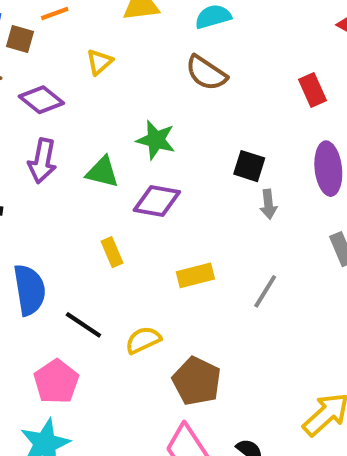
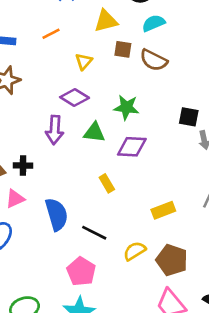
brown square: (20, 39) -> (123, 49), moved
purple diamond: (41, 100) -> (75, 97), moved
yellow rectangle: (195, 275) -> (163, 210), moved
yellow semicircle: (143, 340) -> (135, 251), moved

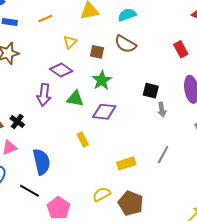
brown square: (123, 49) -> (97, 52), moved
green star: (126, 107) -> (102, 80), turned 30
black cross: (23, 165) -> (17, 122), turned 32
black line: (94, 233) -> (29, 191), moved

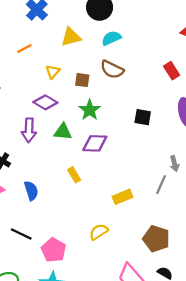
gray arrow: (162, 110) -> (175, 164), moved
blue semicircle: (42, 162) -> (31, 191), moved, size x0.7
brown pentagon: (131, 203) -> (156, 239), moved

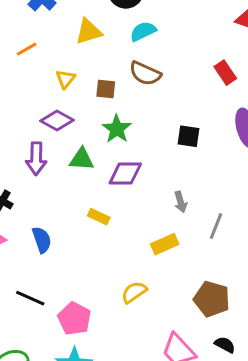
gray arrow: (175, 164) -> (181, 202), moved
yellow rectangle: (74, 175) -> (99, 217), turned -32

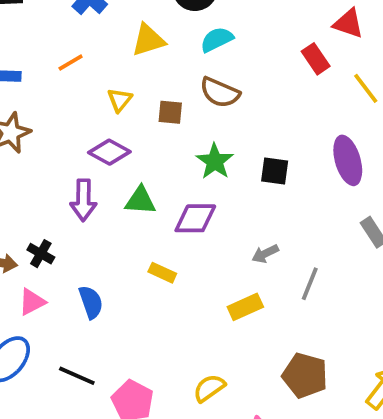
red rectangle: (225, 73) -> (316, 59), moved
green star: (117, 129) -> (215, 161), moved
gray arrow: (181, 202) -> (265, 254), turned 80
yellow semicircle: (134, 292) -> (209, 388), moved

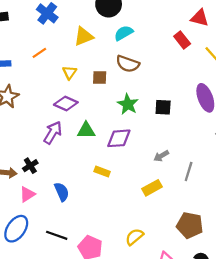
purple arrow: (83, 200) -> (53, 133), turned -145
black cross: (41, 254) -> (30, 166), turned 32

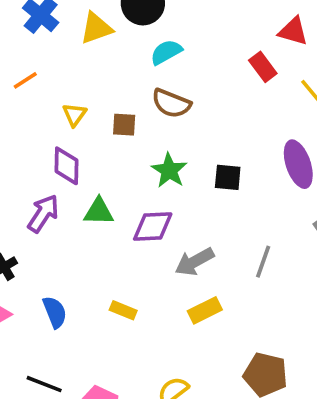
yellow triangle: (84, 36) -> (96, 28), moved
purple diamond: (66, 103) -> (67, 166), turned 65
gray arrow: (161, 156) -> (195, 262), moved, size x1.5
yellow rectangle: (102, 171) -> (123, 310), moved
gray line: (189, 171) -> (263, 262), moved

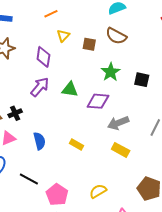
orange line: (25, 80) -> (51, 14), moved
purple diamond: (67, 166) -> (43, 57), moved
yellow rectangle: (205, 310) -> (121, 150), turned 48

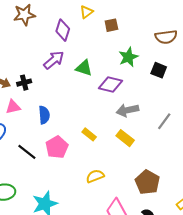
brown semicircle: (116, 36) -> (166, 37), moved, turned -45
brown square: (89, 44) -> (111, 25), turned -32
yellow rectangle: (76, 144) -> (89, 134), moved
pink pentagon: (57, 195) -> (57, 147), moved

